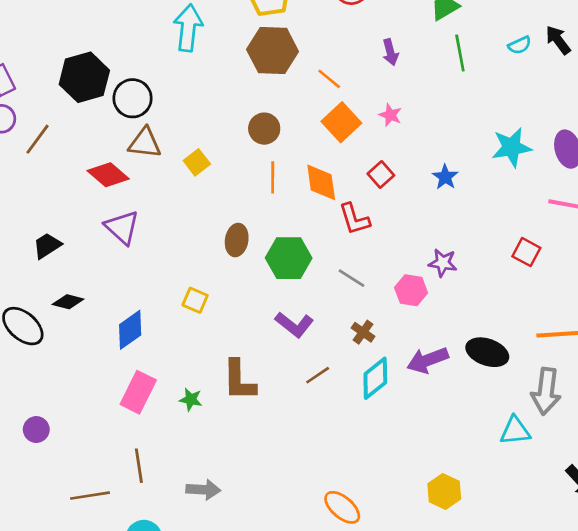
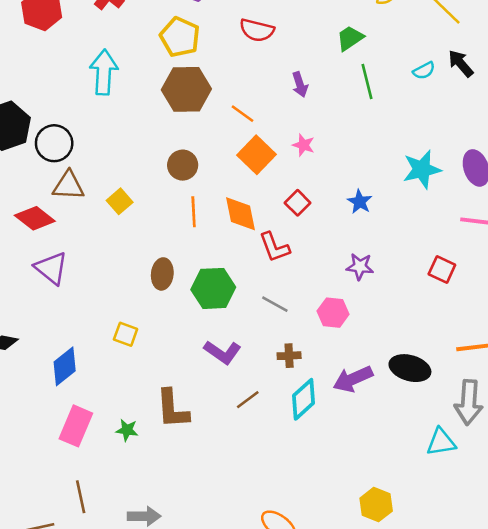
purple star: (443, 263) -> (360, 267), moved
brown cross: (363, 332) -> (289, 356), turned -35

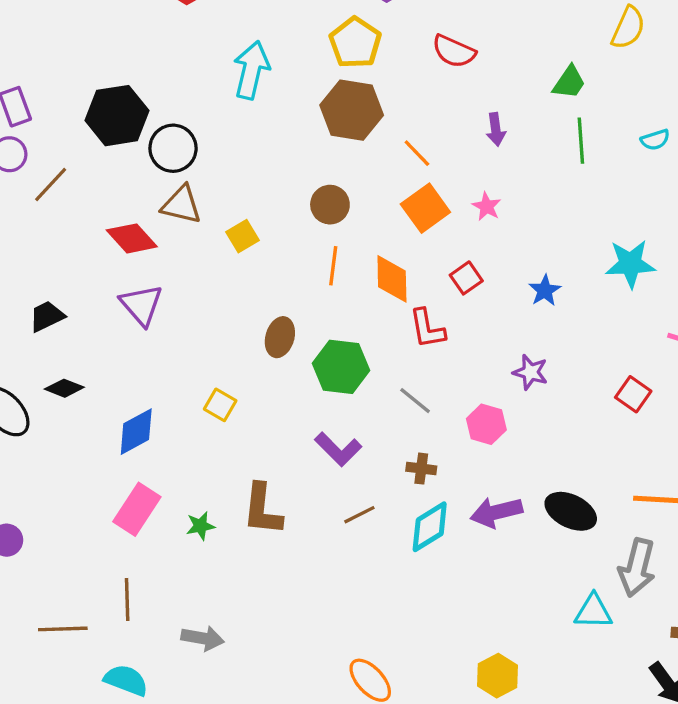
green trapezoid: (350, 38) -> (569, 82), turned 148
green star: (127, 430) -> (200, 526), turned -30

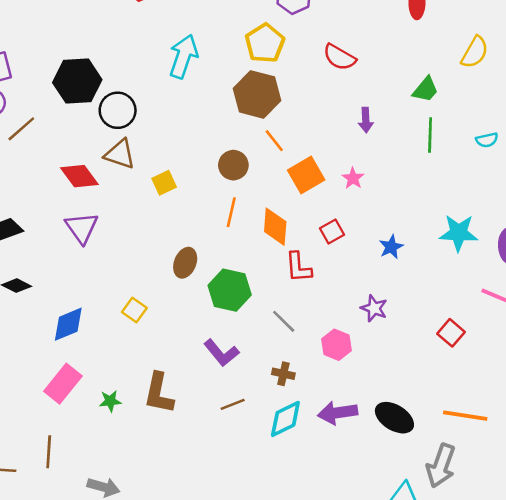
orange line: (417, 153) -> (274, 141), moved

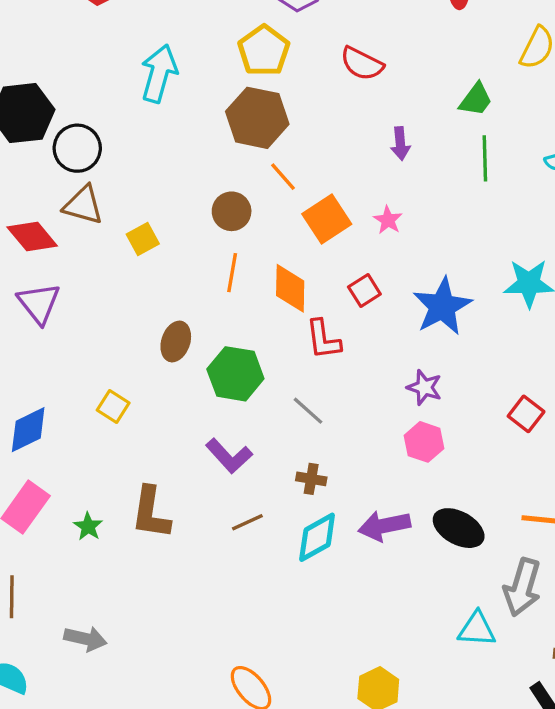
blue star: (391, 247) -> (442, 306), size x1.8
pink hexagon: (336, 345) -> (424, 442), moved
green star: (110, 401) -> (88, 526), turned -30

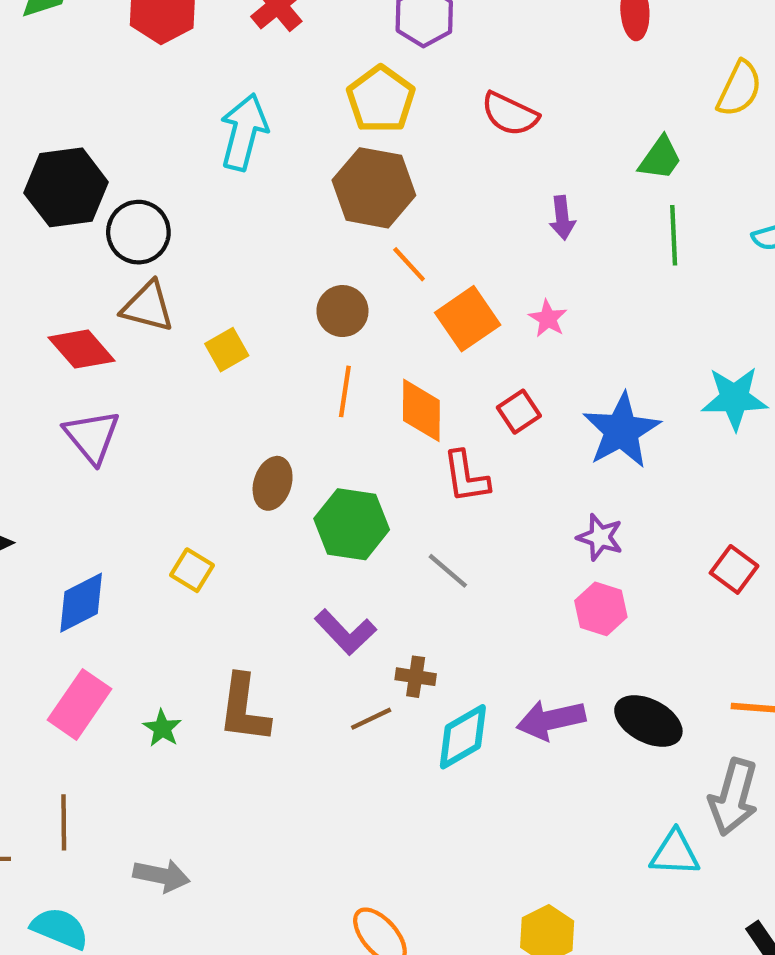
brown cross: (311, 479) -> (416, 677), moved

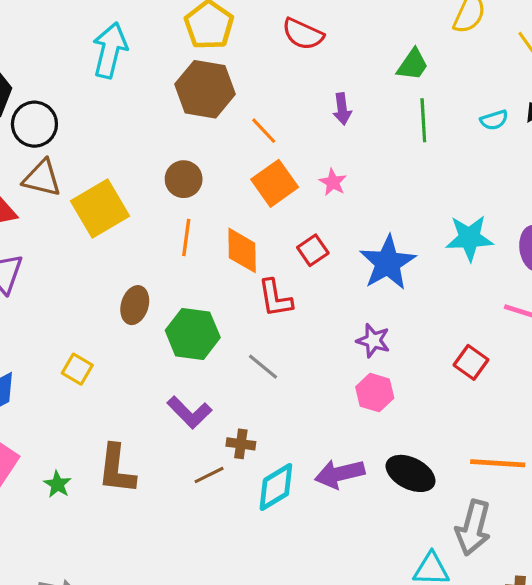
orange line: (409, 264) -> (264, 131), moved
yellow square: (227, 350) -> (100, 208), size x1.8

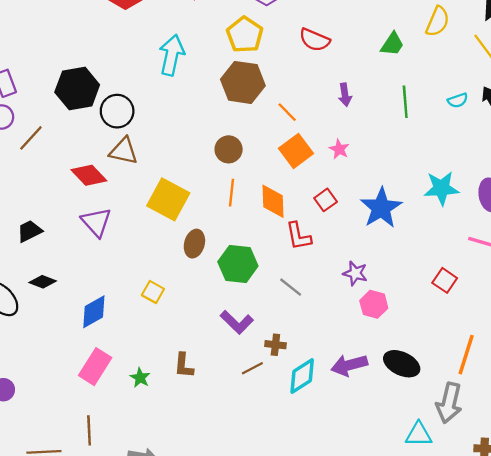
green trapezoid: (413, 65) -> (392, 44), moved
yellow square: (100, 208) -> (168, 199), moved, turned -30
purple star: (373, 341) -> (355, 273), moved
orange line: (498, 463) -> (466, 355), turned -75
brown L-shape: (117, 469) -> (184, 365), size x0.7

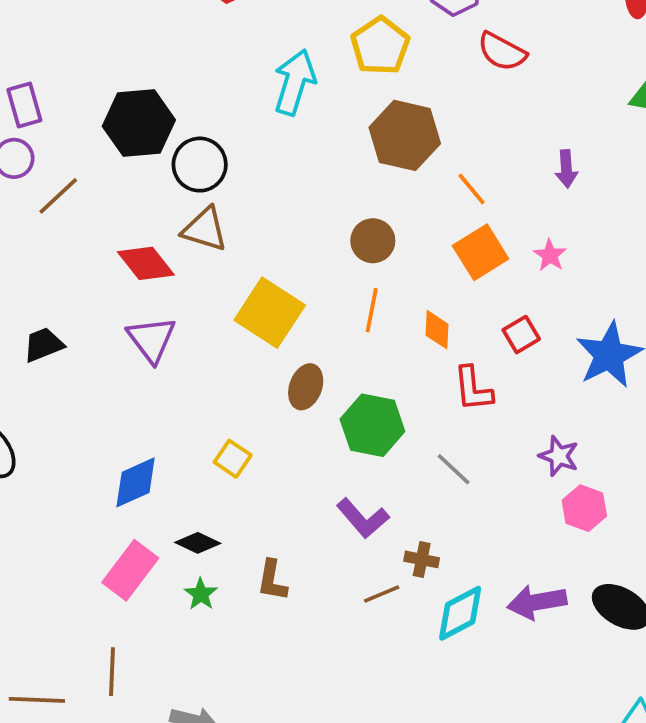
yellow pentagon: (245, 35) -> (380, 46), moved
red semicircle: (314, 40) -> (502, 52), moved
orange diamond: (273, 201) -> (437, 330), size x0.7
black diamond: (43, 282) -> (198, 543), moved

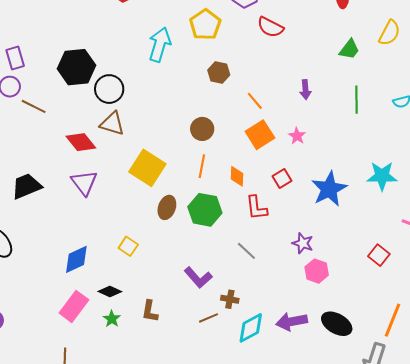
brown hexagon: (405, 135) -> (219, 72), size x0.6
brown line: (58, 196) -> (34, 106), turned 70
black trapezoid: (43, 345) -> (26, 186), size x1.4
green hexagon: (372, 425) -> (205, 210), moved

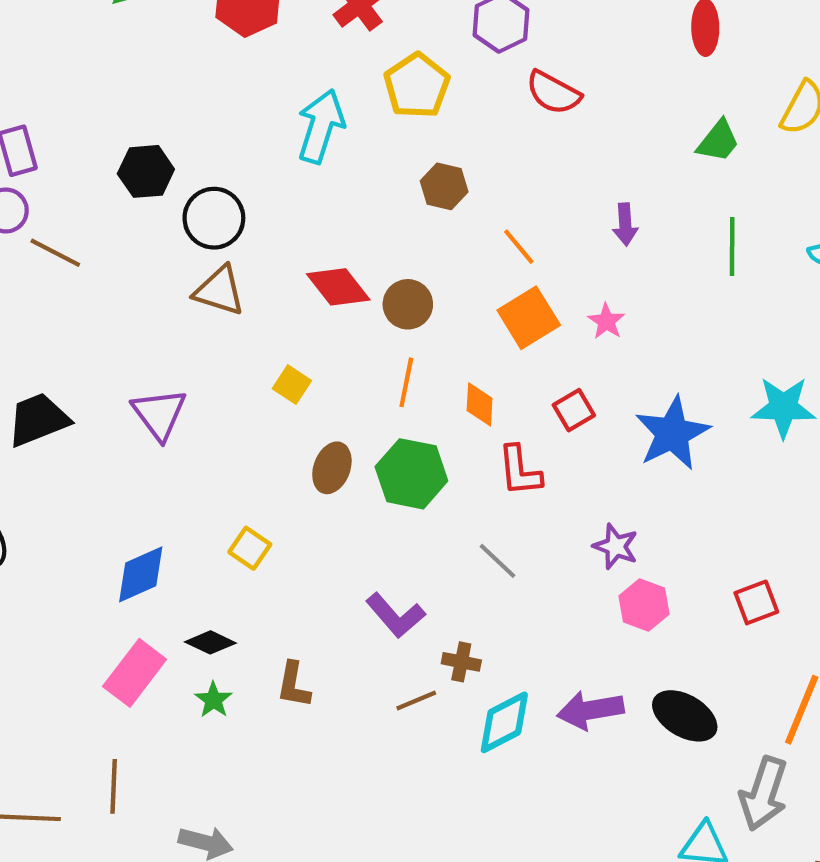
black hexagon: (76, 67) -> (146, 171), size x0.7
red diamond: (81, 142) -> (338, 287), moved
yellow square: (147, 168) -> (292, 385), size x0.5
red square: (379, 255) -> (756, 602), moved, turned 30

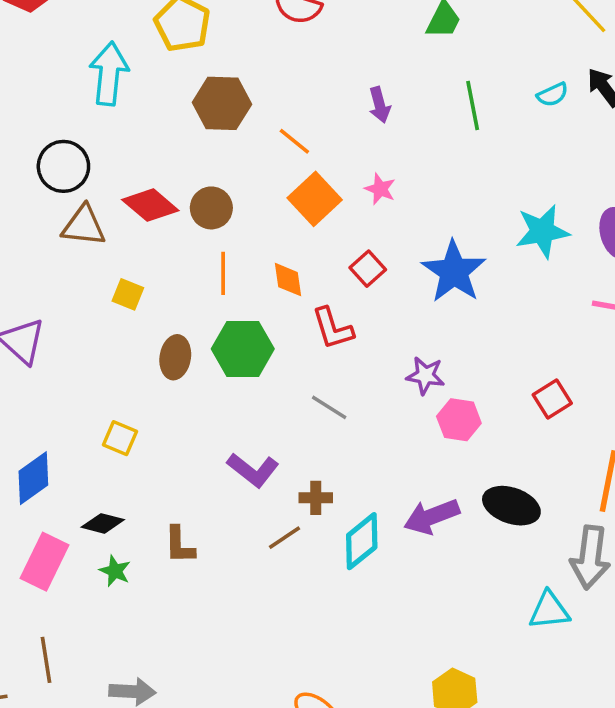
brown hexagon: (444, 186) -> (222, 103), size x1.4
black circle: (214, 218) -> (63, 166), moved
brown triangle: (219, 291) -> (84, 226), moved

